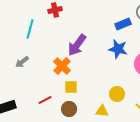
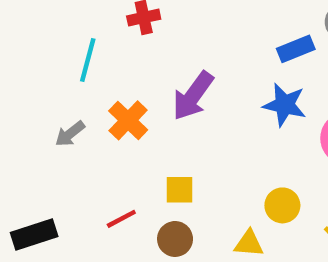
orange cross: (62, 66) -> (128, 120), moved

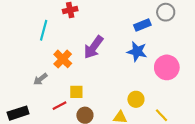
gray arrow: (70, 134) -> (40, 79), moved
yellow square: (180, 190) -> (76, 92), moved

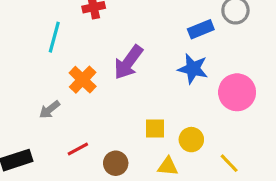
yellow square: (76, 92) -> (155, 129), moved

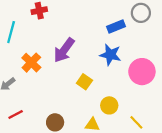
yellow square: (155, 129) -> (84, 82), moved, turned 35
red line: (78, 149) -> (16, 114), moved

